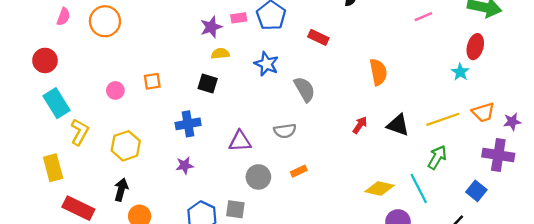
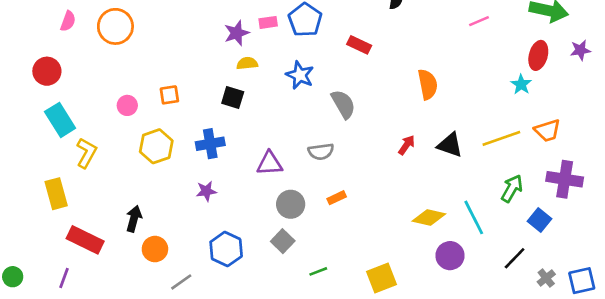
purple star: (512, 122) -> (580, 50), moved
yellow hexagon: (126, 146) -> (156, 146), moved
green arrow: (437, 157) -> (512, 188), moved
gray square: (235, 209) -> (283, 241), moved, turned 36

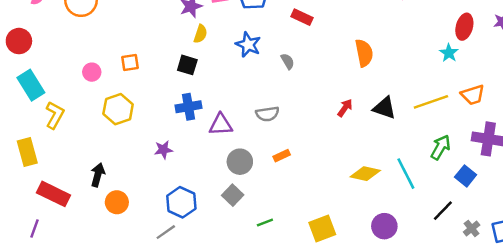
yellow semicircle: (247, 63) -> (200, 34), turned 114
gray semicircle: (343, 104) -> (288, 61), moved, size x0.6
blue cross: (210, 144) -> (189, 107), moved
purple circle: (450, 256) -> (384, 226), moved
gray line: (181, 282) -> (166, 232), moved

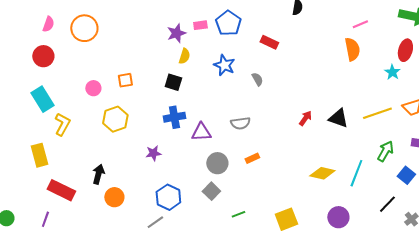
red circle: (19, 41) -> (43, 56), moved
orange semicircle: (364, 53) -> (352, 49), moved
cyan line: (406, 174) -> (356, 173), turned 48

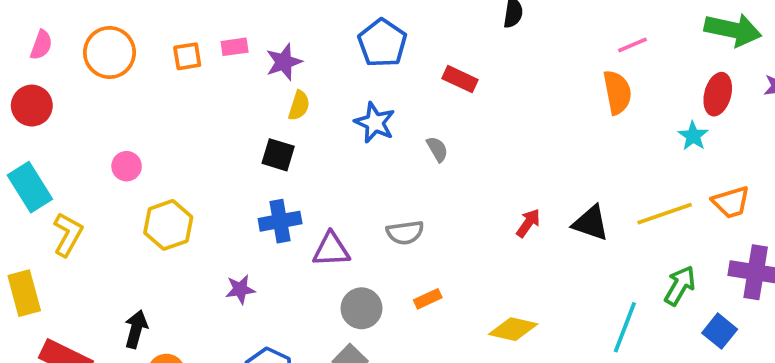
pink rectangle: (200, 25) -> (235, 47), moved
orange square: (125, 80) -> (187, 56), moved
yellow diamond: (322, 173) -> (513, 329), moved

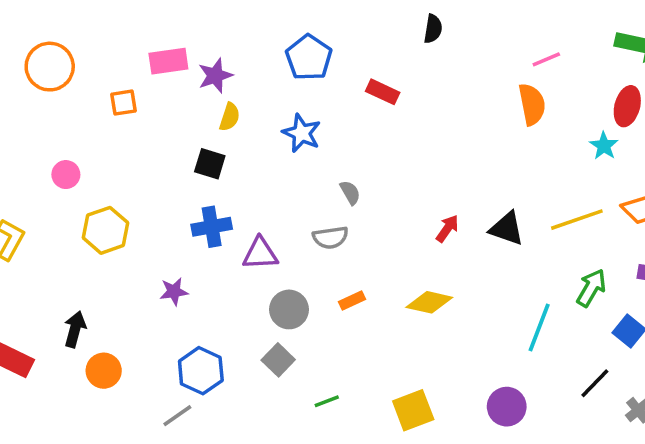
pink rectangle: (235, 47) -> (168, 61), size x1.5
orange square: (187, 56) -> (123, 103), moved
gray semicircle: (437, 149) -> (350, 193), moved
yellow diamond: (513, 329) -> (429, 302), moved

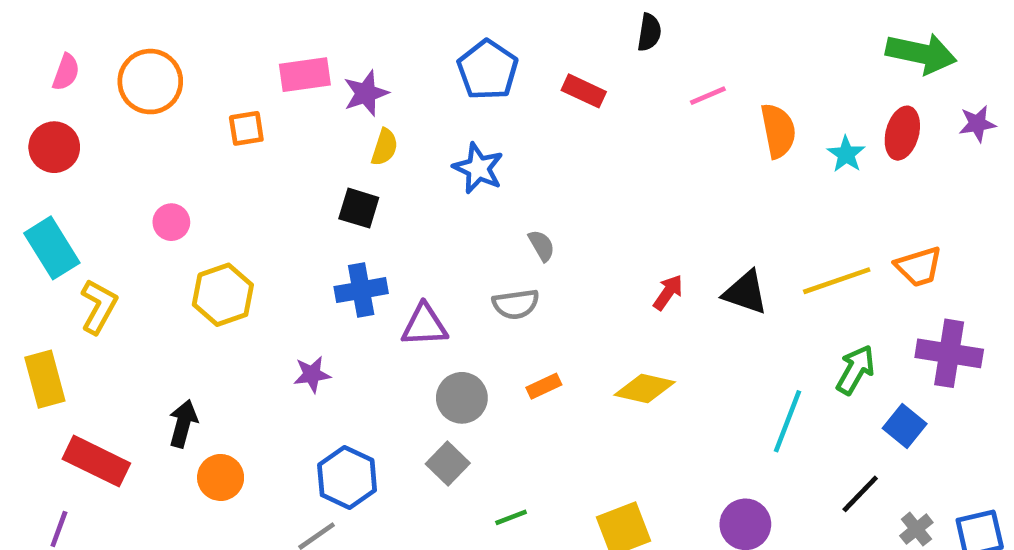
pink line: (546, 59) -> (708, 96), moved
red rectangle: (383, 92) -> (584, 91), moved
cyan star: (604, 146) -> (846, 154), moved

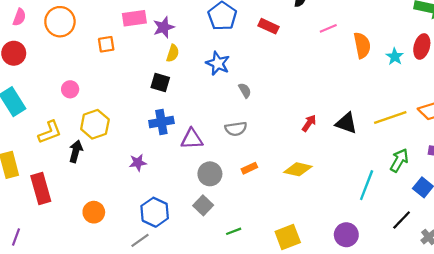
gray semicircle: (542, 246) -> (245, 90), moved
yellow L-shape: (99, 306) -> (50, 132), moved, turned 40
black arrow: (183, 424) -> (76, 151), moved
red rectangle: (96, 461) -> (41, 189), moved, turned 48

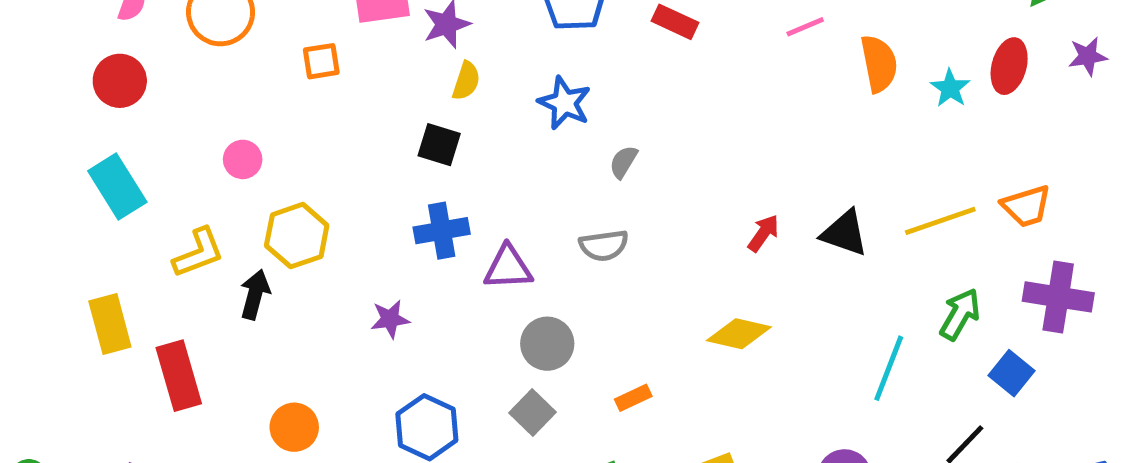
gray semicircle: (245, 90) -> (623, 162), turned -119
orange rectangle: (249, 168) -> (633, 398), moved

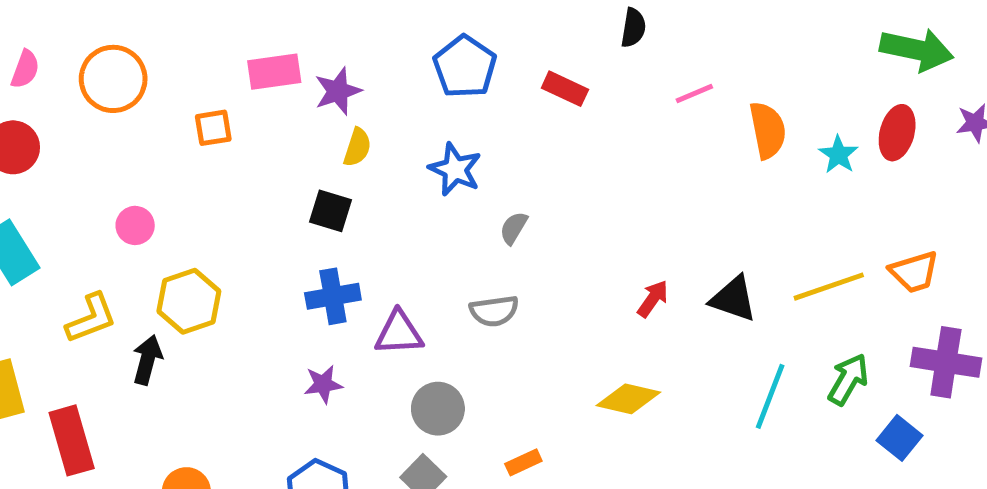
purple star: (390, 319) -> (323, 384), moved
cyan line: (889, 368) -> (770, 396), moved

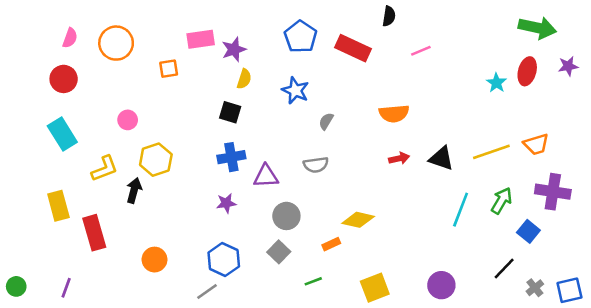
red rectangle: (565, 89) -> (353, 48), size x1.5
orange semicircle: (768, 130) -> (394, 114), moved, turned 96
red arrow: (653, 299) -> (399, 158), turned 42
yellow diamond: (628, 399) -> (358, 220), moved

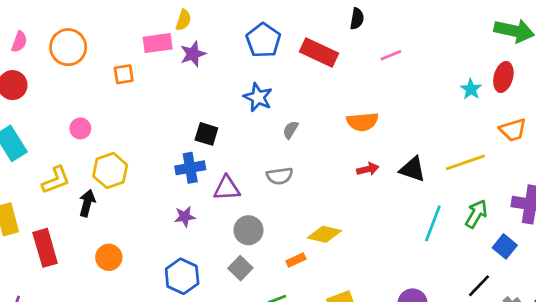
yellow semicircle: (244, 79) -> (183, 20), moved
black square: (230, 112) -> (206, 134), moved
orange trapezoid: (536, 144) -> (513, 130), moved
orange circle: (155, 260) -> (109, 257), moved

